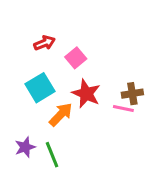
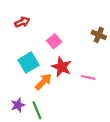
red arrow: (44, 43) -> (22, 22), moved
brown cross: (132, 94) -> (99, 35), moved, turned 32

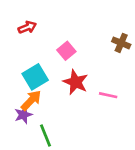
orange arrow: (43, 82) -> (31, 100), moved
purple star: (18, 105) -> (23, 115), moved

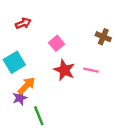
cyan square: (35, 77) -> (14, 62), moved
pink line: (108, 95) -> (91, 70), moved

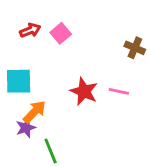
pink square: (57, 43) -> (61, 33), moved
cyan square: (14, 62) -> (19, 81), turned 30

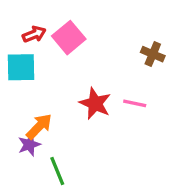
pink square: (61, 33) -> (69, 38), size x1.4
cyan square: (19, 81) -> (21, 67), moved

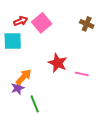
brown cross: (153, 54) -> (87, 24), moved
pink line: (135, 103) -> (82, 74), moved

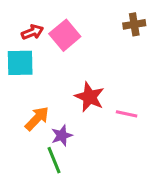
brown cross: (87, 24) -> (134, 24), moved, turned -32
purple star: (18, 88) -> (62, 135), moved

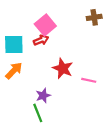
red arrow: (32, 32) -> (41, 40), moved
orange arrow: (37, 118) -> (14, 71), moved

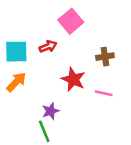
brown cross: (94, 17) -> (105, 57), moved
pink square: (45, 25) -> (71, 21), moved

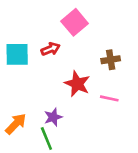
orange arrow: (16, 82) -> (16, 124), moved

